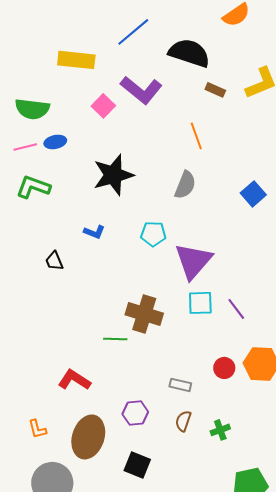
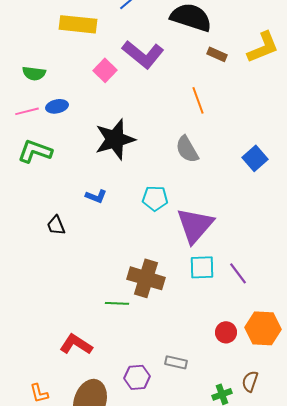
green semicircle: (32, 109) -> (34, 73), size x0.7
gray semicircle: (185, 185) -> (187, 149), turned 128
gray rectangle: (180, 385) -> (176, 362), moved
brown semicircle: (183, 421) -> (250, 381), moved

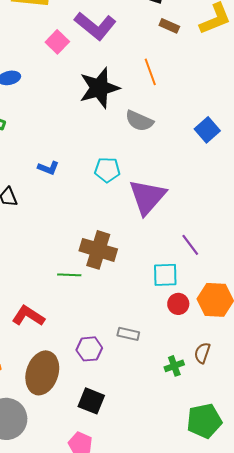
black star: (115, 139) -> (99, 88), moved
gray semicircle: (187, 149) -> (139, 121), turned -36
cyan square: (202, 267) -> (165, 275), moved

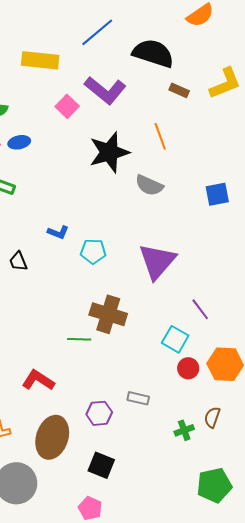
blue square: (207, 130) -> (217, 194), turned 30
cyan pentagon: (107, 170) -> (93, 251), moved
cyan square: (165, 275) -> (175, 339), turned 32

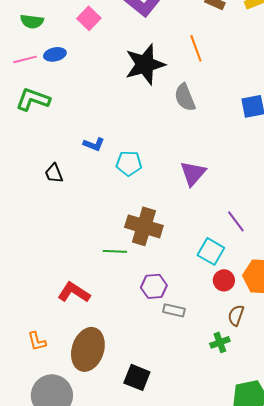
pink square: (67, 106) -> (89, 18), moved
gray semicircle: (149, 185) -> (185, 97), turned 44
purple triangle: (157, 261) -> (193, 173), size x0.7
purple hexagon: (99, 413) -> (154, 286), moved
brown semicircle: (212, 417) -> (236, 315), moved

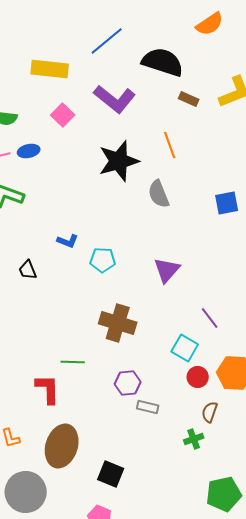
green line: (115, 251) -> (73, 362), moved
red L-shape: (74, 292) -> (48, 389), turned 56

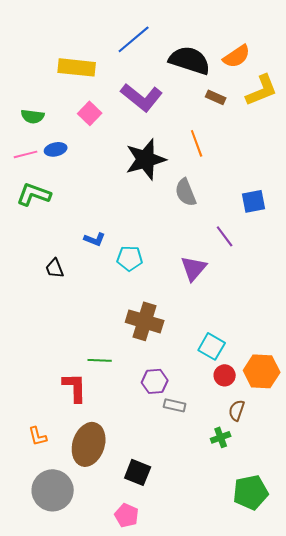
orange semicircle: (210, 24) -> (237, 56), moved
purple line: (210, 318) -> (225, 236), moved

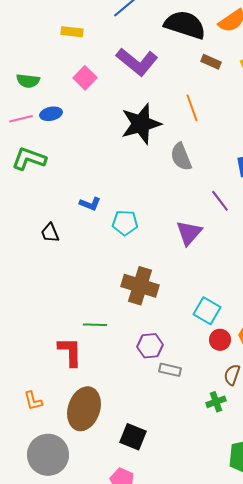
yellow rectangle: (77, 67) -> (72, 32), size x0.6

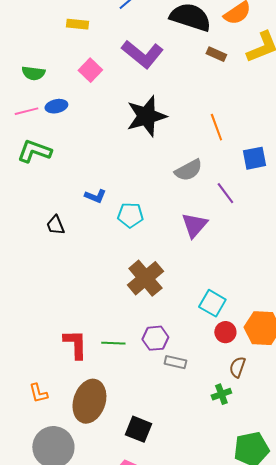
orange line: (192, 108) -> (216, 127), moved
gray semicircle: (181, 157) -> (188, 170), moved, turned -96
brown cross: (140, 286) -> (145, 278), turned 33
green line: (95, 325) -> (113, 343), moved

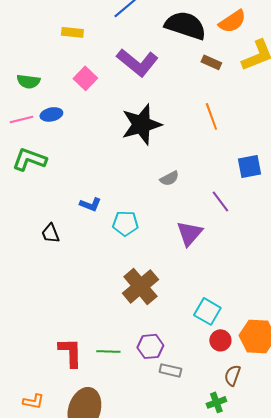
orange line: (216, 127) -> (211, 116), moved
gray semicircle: (188, 170) -> (169, 178), moved, size x0.7
orange L-shape: (38, 393) -> (33, 401), turned -65

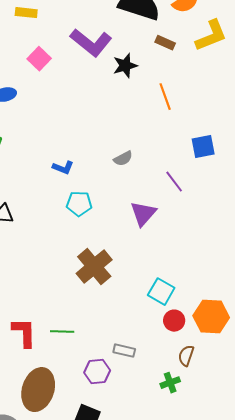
black star: (141, 124) -> (125, 66), moved, size x0.6
blue L-shape: (90, 204) -> (63, 168), moved
purple hexagon: (150, 346) -> (97, 372), moved

